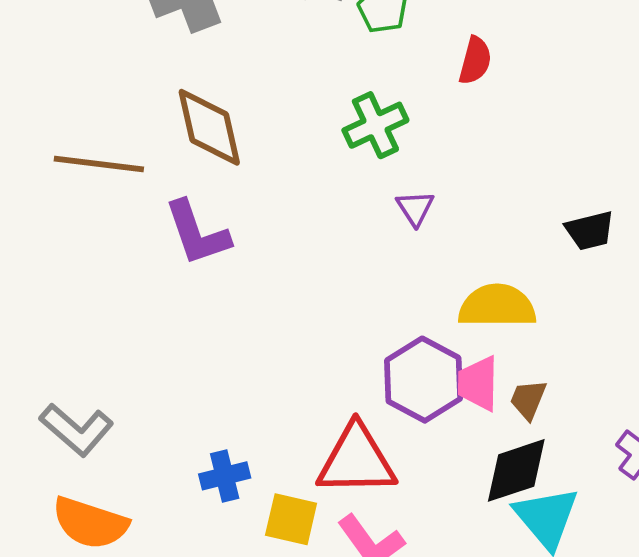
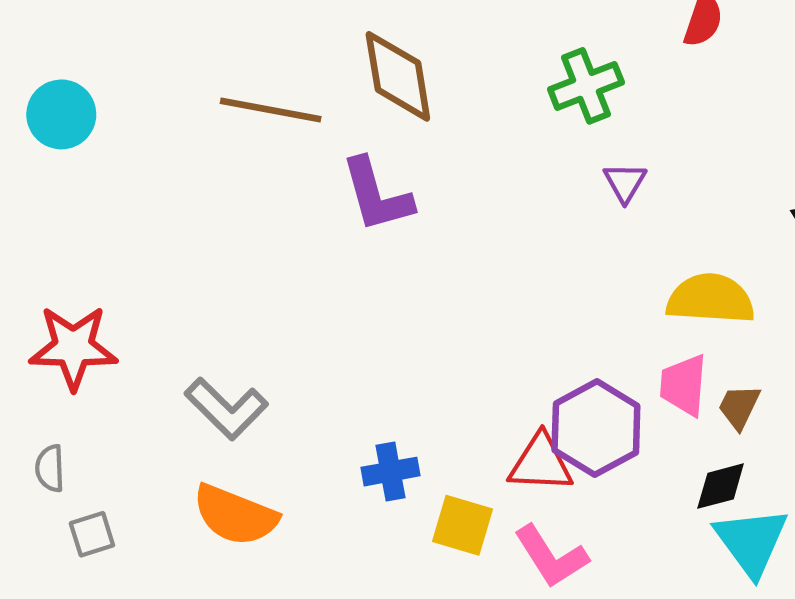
purple hexagon: (424, 380) -> (596, 428), moved
red triangle: (356, 460) -> (541, 463), size x0.7
black diamond: (516, 470) -> (721, 486), size x0.7

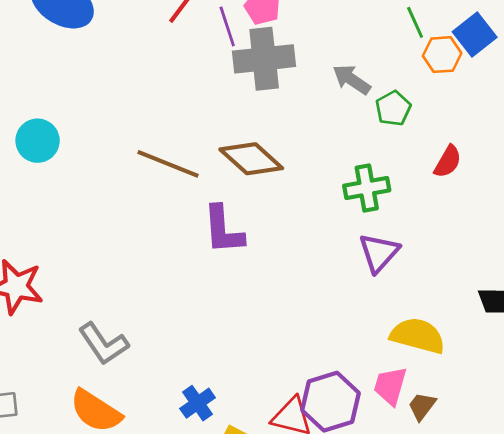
brown diamond: (398, 76) -> (251, 159), turned -50
purple triangle: (625, 182) -> (379, 253), size x1.5
blue cross: (390, 472) -> (198, 403), turned -36

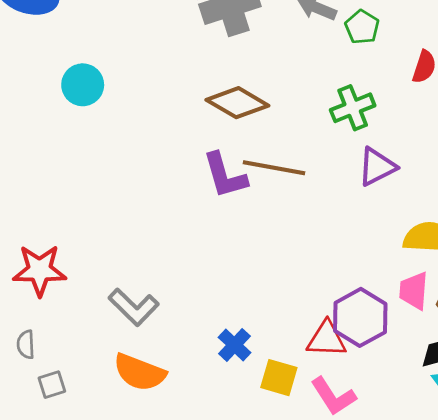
cyan circle: (38, 141) -> (83, 85), moved
brown line: (168, 164) -> (274, 168), moved
purple triangle: (379, 253) -> (377, 167), turned 33

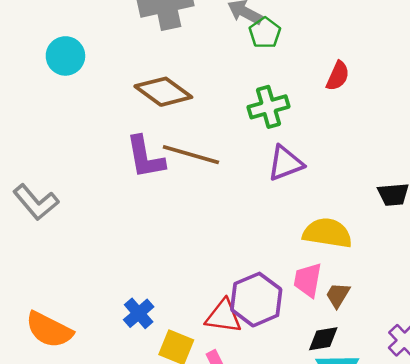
green pentagon: (362, 27) -> (265, 33), moved
cyan circle: (83, 85) -> (65, 56), moved
gray L-shape: (134, 307) -> (36, 202), moved

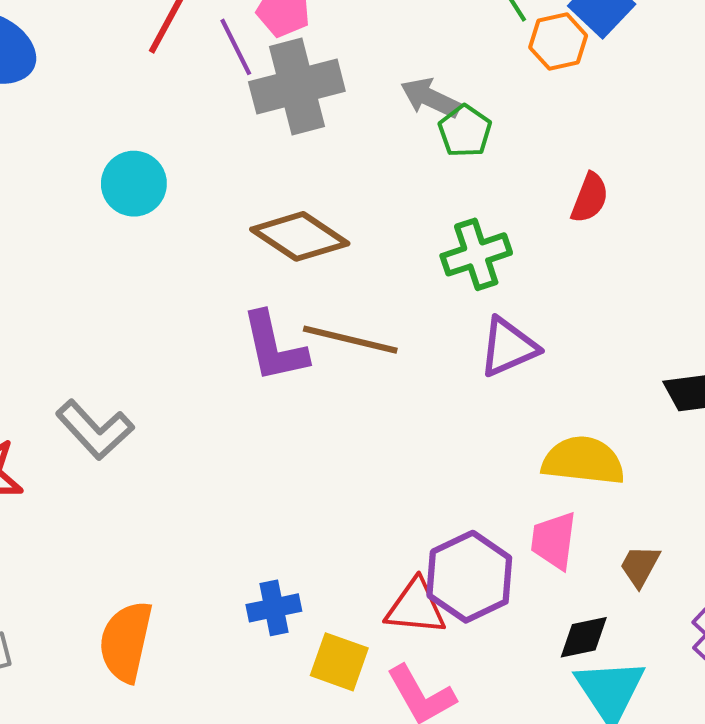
brown trapezoid: (338, 295) -> (640, 566), moved
blue cross: (139, 313) -> (274, 608), turned 32
orange semicircle: (49, 330) -> (126, 642), turned 78

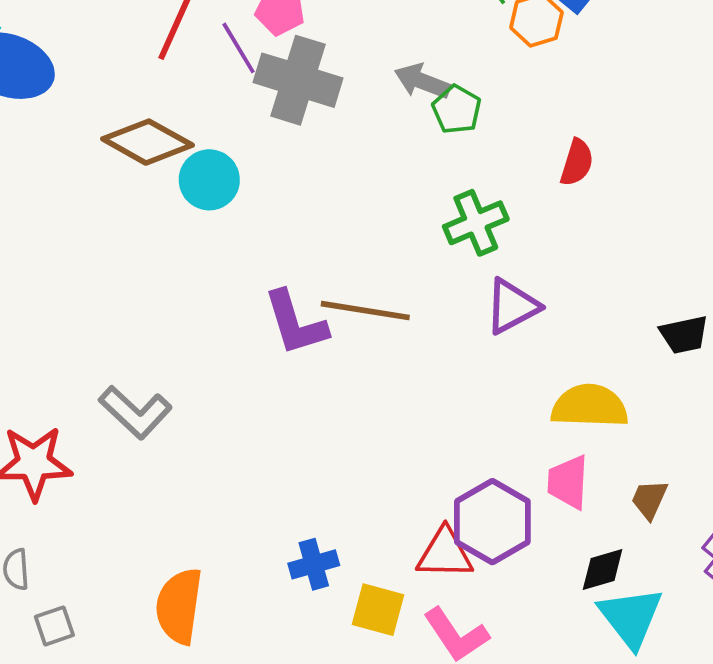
gray cross: (297, 86) -> (298, 80), turned 36
cyan circle: (134, 184) -> (209, 180), moved
brown diamond: (300, 236) -> (147, 142), moved

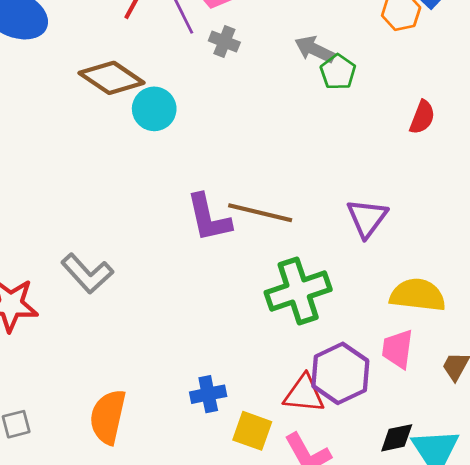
gray cross: (298, 80) -> (224, 42), size x0.5
green cross: (476, 223) -> (298, 291), moved, size x1.4
purple triangle: (512, 306) -> (367, 218), turned -30
black diamond: (603, 569) -> (397, 438), moved

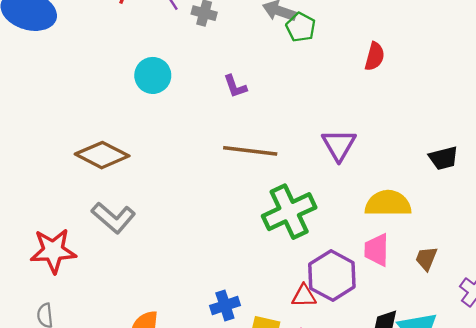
brown diamond: (111, 78) -> (102, 155), moved
purple L-shape: (209, 218) -> (235, 86), moved, size x0.6
red triangle: (304, 394) -> (304, 296), size x0.7

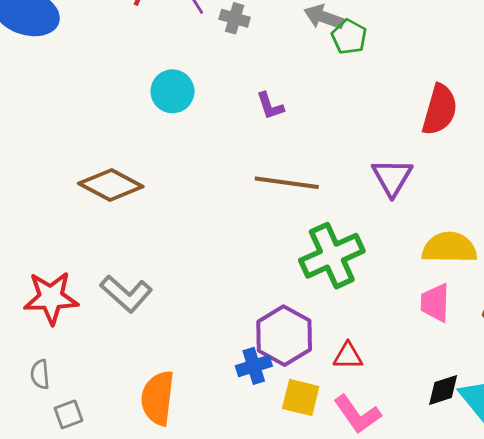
red semicircle: (375, 56) -> (440, 110), moved, size x1.5
gray L-shape: (113, 218) -> (126, 294), moved
purple hexagon: (332, 276) -> (284, 336), moved

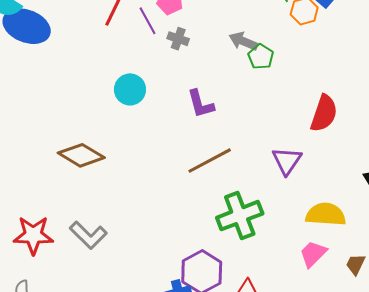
purple L-shape: (270, 106) -> (201, 104), size x1.4
brown line: (287, 183) -> (210, 161), turned -39
pink trapezoid: (435, 303) -> (313, 254), turned 40

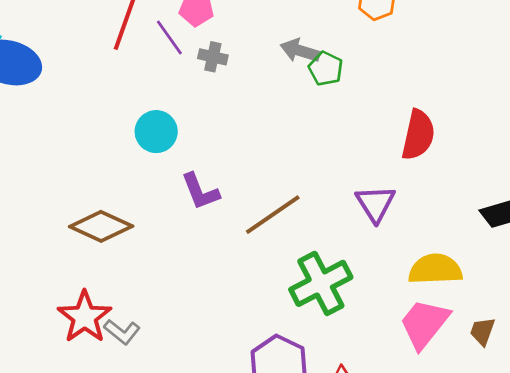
purple L-shape: (201, 104) -> (200, 191), moved
red star: (33, 235) -> (85, 317), moved, turned -30
gray L-shape: (88, 235) -> (122, 332), size x0.7
pink trapezoid: (313, 254) -> (424, 324), size x1.4

